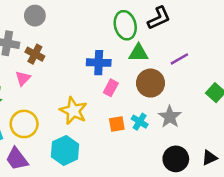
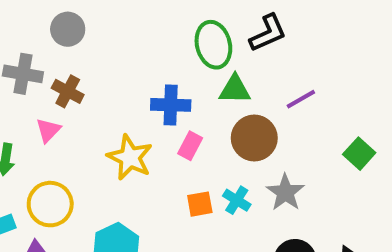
yellow star: (73, 111) -> (130, 157), moved

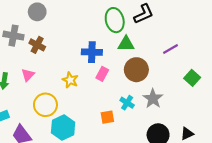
purple line: (301, 99) -> (170, 49), moved
pink triangle: (48, 130) -> (28, 75), moved
yellow star: (130, 157) -> (70, 80), size x0.7
yellow circle: (50, 204) -> (45, 105), moved
orange square: (200, 204) -> (107, 117), moved

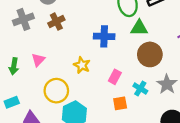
gray cross: (13, 36) -> (23, 19), turned -30
brown cross: (37, 45) -> (56, 22), moved, turned 35
pink rectangle: (102, 74) -> (115, 77), moved

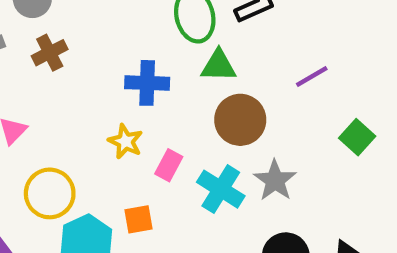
yellow star: (82, 65) -> (125, 141), moved
cyan cross: (140, 88) -> (221, 189), size x1.5
orange square: (120, 103) -> (138, 219), moved

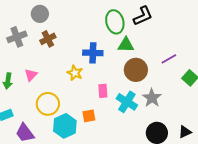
purple line: (312, 76) -> (169, 59), moved
yellow star: (125, 141) -> (75, 73), moved
pink rectangle: (169, 165) -> (103, 91), turned -32

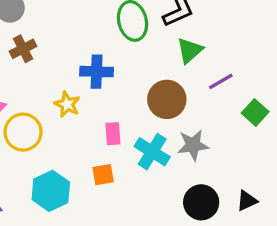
green triangle: (126, 45) -> (190, 50), moved, turned -42
gray star: (152, 98) -> (193, 145), turned 30
yellow circle: (48, 104) -> (23, 132), moved
orange square: (89, 116) -> (103, 175), moved

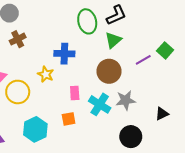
green triangle: (190, 50) -> (113, 40), moved
green square: (255, 112) -> (165, 50), moved
black triangle: (247, 201) -> (162, 114), moved

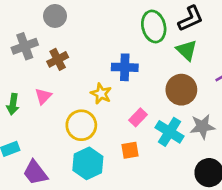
brown cross: (18, 39) -> (58, 59), moved
green triangle: (113, 40) -> (187, 50), turned -36
yellow circle: (18, 92) -> (81, 125), moved
pink rectangle: (75, 93) -> (138, 117), turned 48

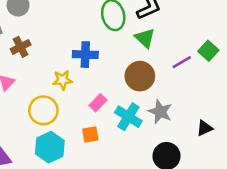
yellow star: (101, 94) -> (62, 80), turned -30
gray star: (202, 127) -> (160, 112), turned 30

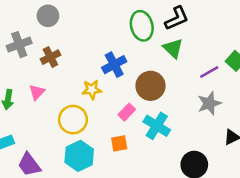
blue cross: (85, 55) -> (114, 65), turned -30
brown circle: (140, 76) -> (150, 86), moved
gray star: (160, 112) -> (209, 103), moved, turned 30

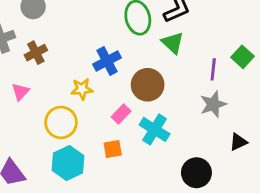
purple line: (209, 72) -> (213, 69), turned -54

